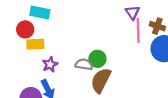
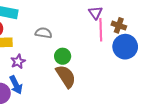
gray semicircle: (84, 64) -> (43, 33), moved
brown semicircle: (101, 80) -> (66, 76), turned 120

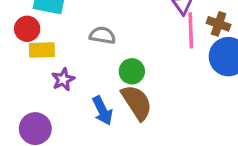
blue arrow: (16, 85) -> (102, 111), moved

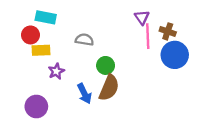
brown semicircle: (137, 102) -> (109, 88), turned 56

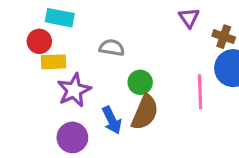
pink line: (148, 36) -> (200, 92), moved
purple star: (56, 71) -> (74, 90), size x1.5
purple circle: (36, 106) -> (72, 137), moved

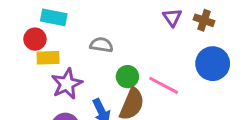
brown cross: (224, 37) -> (204, 20), moved
pink line: (200, 92) -> (164, 85), moved, turned -60

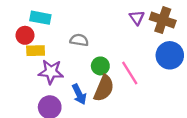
brown cross: (204, 20) -> (163, 20), size x1.5
purple star: (67, 84) -> (51, 72), turned 30
pink line: (164, 85) -> (130, 73), turned 30

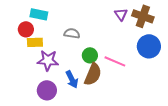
pink line: (130, 73) -> (115, 61), turned -35

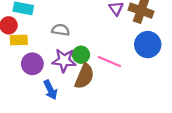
purple star: (48, 60) -> (64, 60), moved
blue arrow: (72, 79) -> (50, 90), moved
purple circle: (47, 90) -> (32, 64), moved

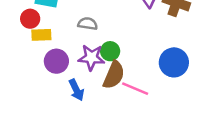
blue circle: (148, 45) -> (174, 62), moved
pink line: (109, 62) -> (135, 89), moved

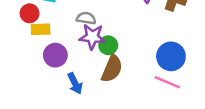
purple star: (91, 57) -> (92, 37), moved
pink line: (135, 89) -> (167, 82), moved

